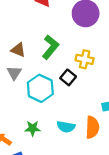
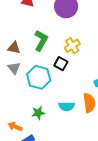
yellow cross: (85, 59) -> (72, 46), turned -35

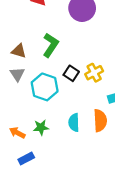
yellow cross: (72, 46) -> (94, 73), moved
cyan semicircle: (67, 106) -> (74, 123), turned 84
orange arrow: (15, 127) -> (17, 133), moved

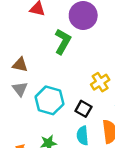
green L-shape: (51, 45) -> (63, 42), moved
black square: (71, 73) -> (83, 109), moved

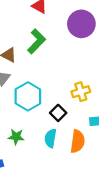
green L-shape: (63, 42) -> (37, 41), moved

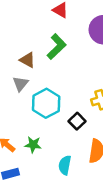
cyan semicircle: (50, 138) -> (65, 165), moved

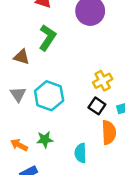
gray triangle: (21, 84) -> (18, 94), moved
black square: (77, 121) -> (97, 106), moved

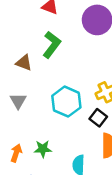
cyan hexagon: (49, 96) -> (66, 102), moved
orange arrow: (19, 145) -> (16, 153), turned 77

